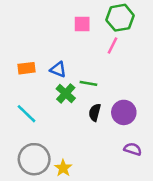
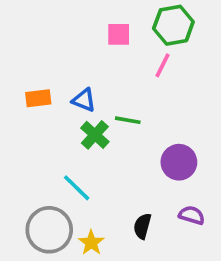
black semicircle: (95, 112) -> (142, 226), moved
cyan line: (27, 114) -> (77, 188), moved

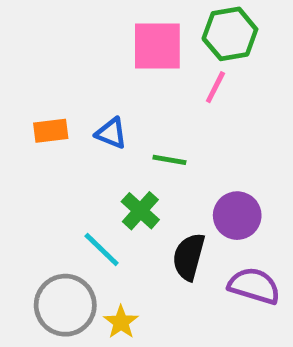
pink square: (119, 34) -> (157, 46), size x1.6
green cross: (95, 135) -> (140, 211), moved
purple semicircle: (192, 215) -> (254, 286), size x1.5
black semicircle: (142, 226) -> (189, 257), moved, size x1.4

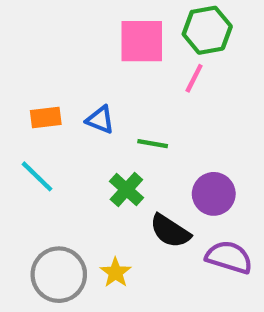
cyan line: (102, 249) -> (37, 176), moved
black semicircle: (189, 257) -> (170, 231), turned -72
yellow star: (121, 322) -> (116, 272), moved

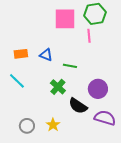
pink line: (194, 78) -> (89, 36), turned -32
gray circle: (59, 275) -> (27, 126), size x0.6

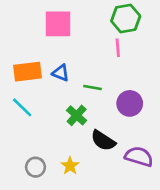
pink square: (65, 19) -> (58, 24), moved
orange rectangle: (21, 54) -> (28, 72), size x1.5
purple circle: (98, 89) -> (130, 103), moved

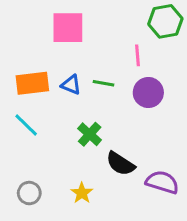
green hexagon: (126, 19) -> (165, 21), moved
green line: (93, 88) -> (103, 83), moved
purple circle: (130, 103) -> (148, 93), moved
gray circle: (35, 167) -> (29, 193), moved

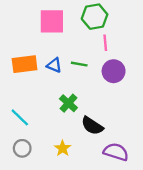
green hexagon: (165, 21) -> (95, 17), moved
cyan line: (26, 125) -> (20, 117), moved
purple semicircle: (162, 182) -> (116, 152), moved

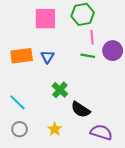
green line: (79, 64) -> (88, 56), moved
blue triangle: (54, 65) -> (47, 57), turned 40
purple circle: (114, 71) -> (113, 51), moved

